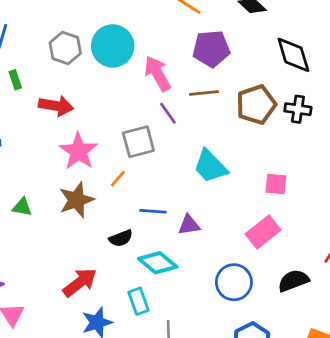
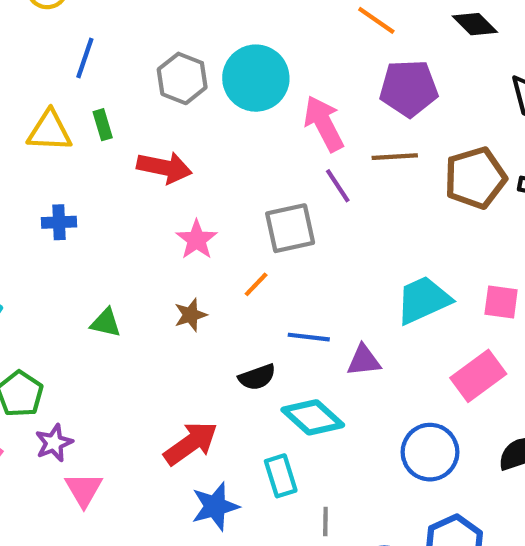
pink star: (78, 151) -> (197, 240), size x0.7
cyan trapezoid: (210, 166) -> (423, 300), moved, turned 108
brown star: (76, 200) -> (190, 315), size x0.6

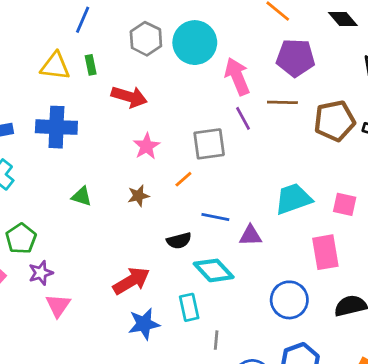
blue cross: (59, 222) -> (56, 127), size x1.8
pink rectangle: (478, 376) -> (325, 252), turned -68

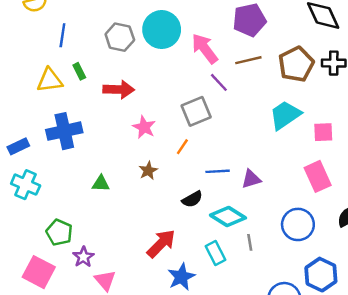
cyan trapezoid: (293, 199) -> (285, 115), moved
gray line: (216, 340) -> (250, 242), moved

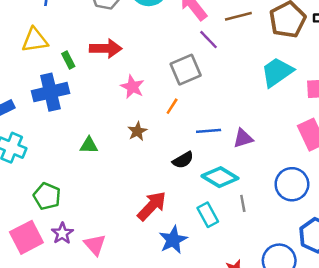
green rectangle: (79, 71) -> (68, 60), moved
purple star: (83, 257) -> (62, 233), moved
pink square: (39, 272) -> (26, 237), turned 36

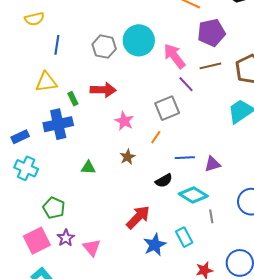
cyan rectangle: (208, 215) -> (184, 237), moved

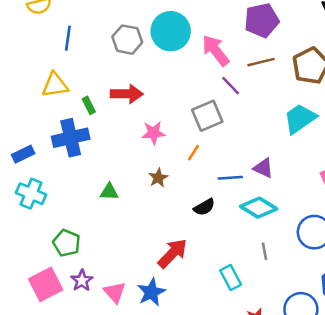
pink star: (124, 121) -> (154, 133), turned -30
purple triangle: (213, 164) -> (263, 168), moved, turned 42
cyan diamond: (193, 195) -> (259, 208), moved
blue star: (155, 245) -> (151, 292), moved

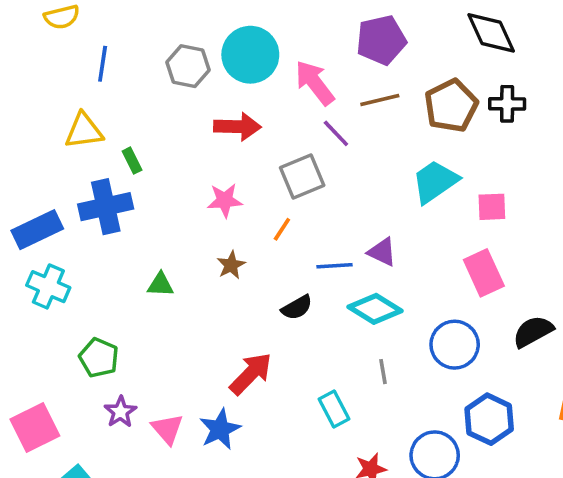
red arrow: (127, 94) -> (237, 127), moved
blue rectangle: (23, 154) -> (37, 230), size x1.5
pink square: (46, 284) -> (35, 427), moved

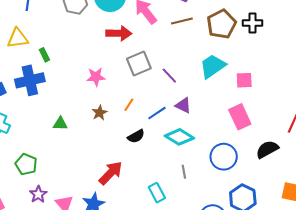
red arrow: (237, 127) -> (119, 33), moved
purple line: (336, 133) -> (169, 76), moved
orange line: (282, 229) -> (129, 105), moved
blue line: (334, 266) -> (157, 113), turned -30

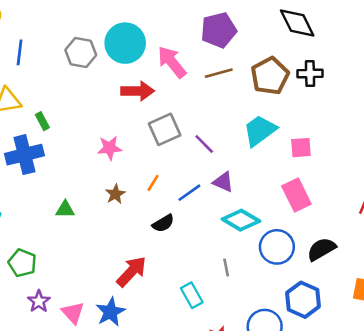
cyan diamond: (179, 137) -> (241, 220), moved
black semicircle: (267, 149) -> (321, 249), moved

